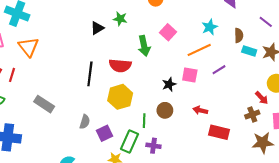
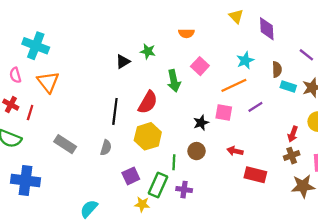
red semicircle: (120, 66) -> (148, 102), turned -65
red arrow: (262, 98) -> (293, 134), moved, turned 64
gray semicircle: (85, 122) -> (106, 148), moved

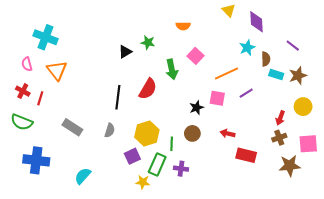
cyan star: (245, 60) -> (247, 48), moved
yellow hexagon: (148, 136) -> (147, 133), moved
cyan semicircle: (89, 209) -> (83, 176), moved

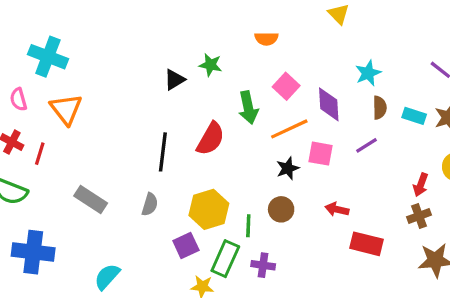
purple diamond: (257, 22) -> (329, 104), moved
brown semicircle: (266, 59) -> (380, 108), moved
orange line: (227, 73) -> (289, 129), moved

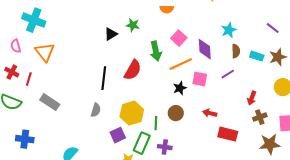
red arrow: (421, 185) -> (252, 98), moved
gray rectangle: (91, 200) -> (50, 102), moved
blue cross: (33, 252) -> (25, 139), size x0.7

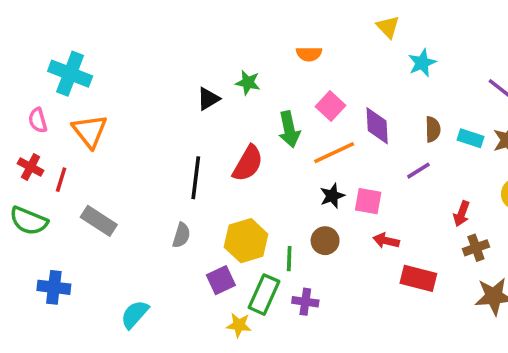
cyan star: (229, 30) -> (422, 63), moved
pink square: (200, 79) -> (368, 201), moved

